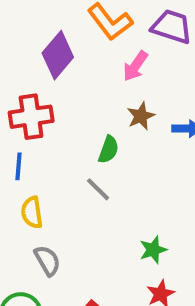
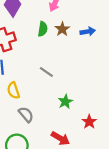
green semicircle: (108, 150) -> (43, 29), moved
green star: (153, 250) -> (65, 102), moved

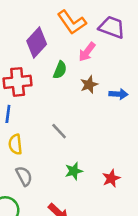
green semicircle: (43, 29) -> (60, 70), moved
red star: (89, 122) -> (111, 178), moved

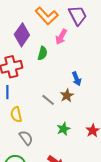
purple trapezoid: (112, 27) -> (78, 15), turned 50
brown star: (89, 85) -> (67, 95), moved
blue arrow: (119, 94) -> (77, 79), moved, turned 72

